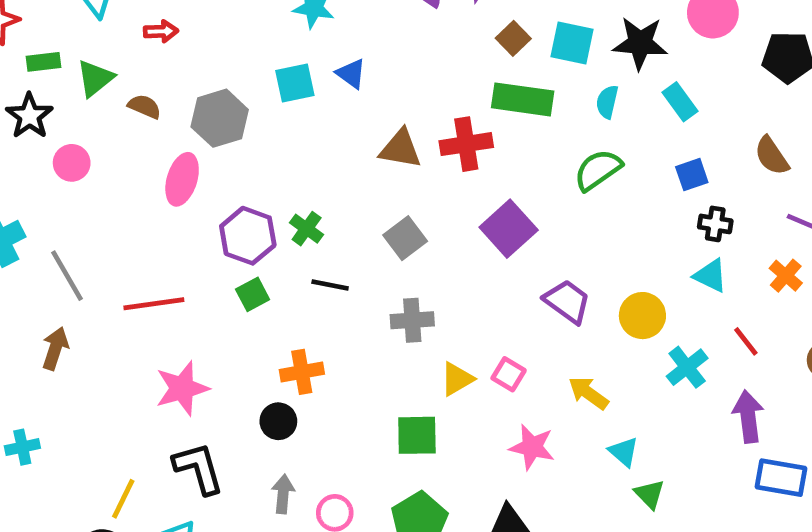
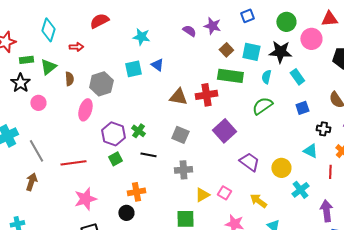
brown semicircle: (144, 106) -> (69, 79), turned 64
black cross: (715, 224) -> (323, 129), moved
gray square: (405, 238) -> (180, 135), turned -30
red line: (746, 341) -> (330, 172), moved, turned 40

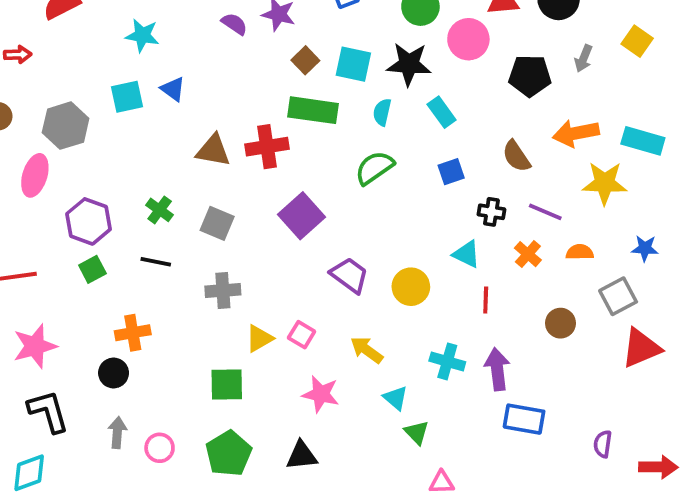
green cross: (138, 131) -> (160, 210), moved
red line: (330, 172) -> (486, 300), moved
cyan cross: (300, 190) -> (447, 361), moved, turned -36

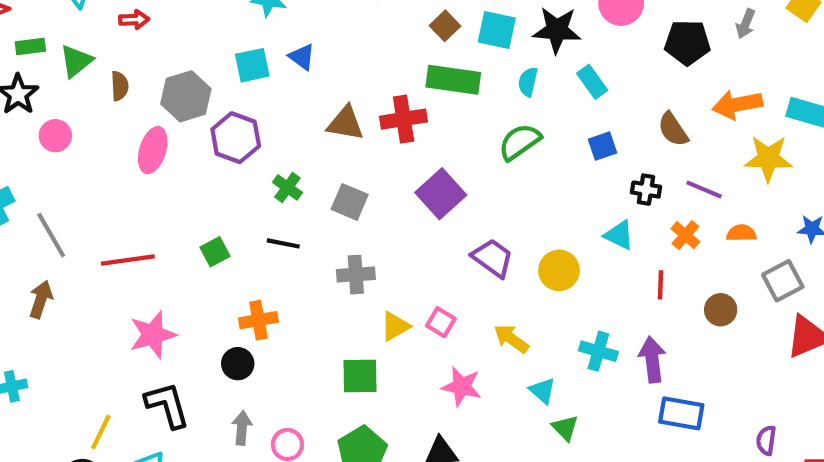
purple hexagon: (89, 221) -> (236, 138), moved
red line: (486, 300) -> (661, 285), moved

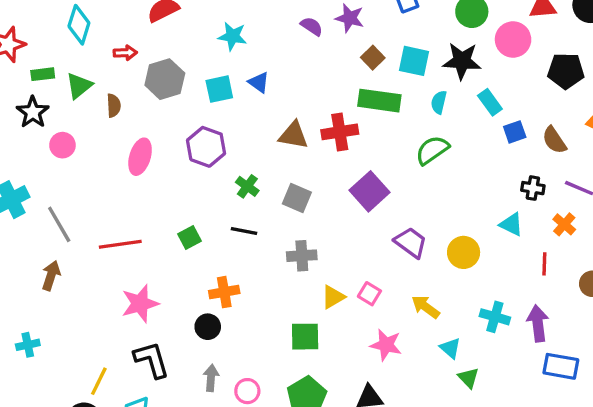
gray hexagon: (186, 96) -> (165, 79), moved
blue square: (602, 146) -> (515, 132), moved

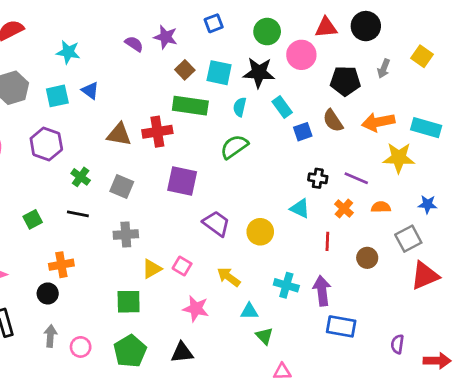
brown semicircle: (554, 140) -> (333, 121), moved
purple square: (369, 191) -> (182, 181), turned -36
cyan triangle: (450, 348) -> (249, 311), turned -42

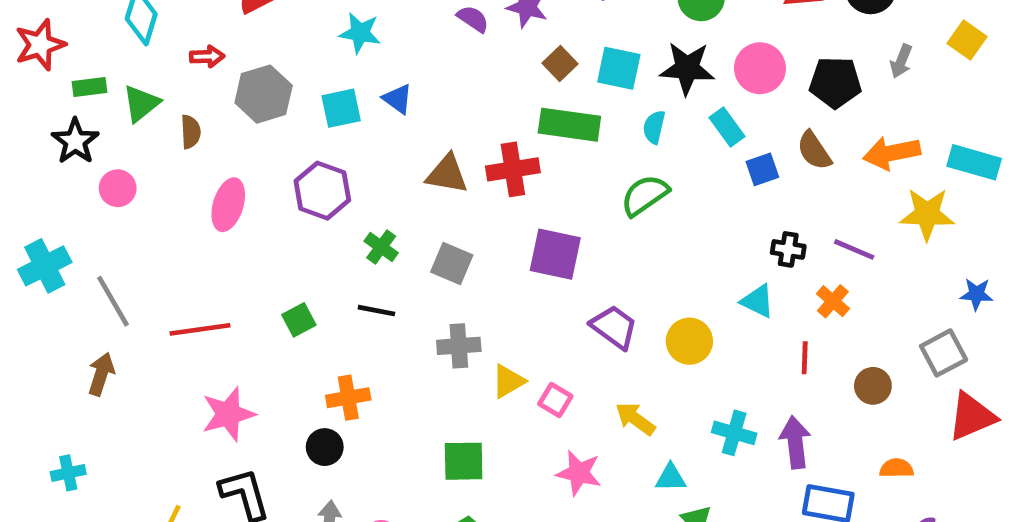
pink circle: (301, 55) -> (760, 68), moved
orange semicircle: (381, 207) -> (896, 468), moved
yellow triangle: (152, 269) -> (508, 381), moved

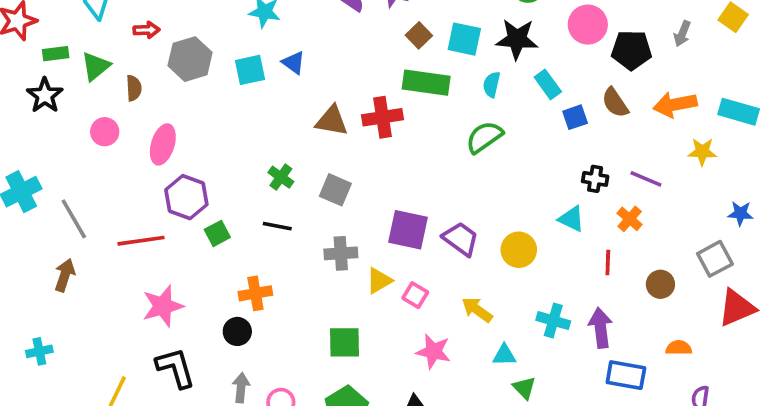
pink circle: (760, 68) -> (588, 25), moved
pink circle: (118, 188) -> (105, 132), moved
purple hexagon: (322, 191) -> (186, 197), moved
yellow star: (927, 214) -> (702, 152), size x0.7
purple square: (555, 254) -> (408, 230), moved

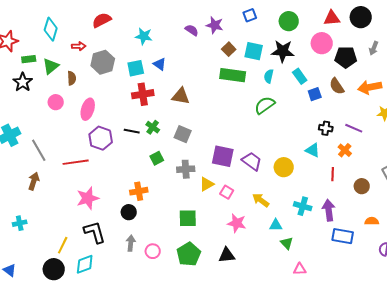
red cross: (383, 117) -> (143, 94), moved
black line: (277, 226) -> (132, 131), moved
green square: (217, 233) -> (157, 158), moved

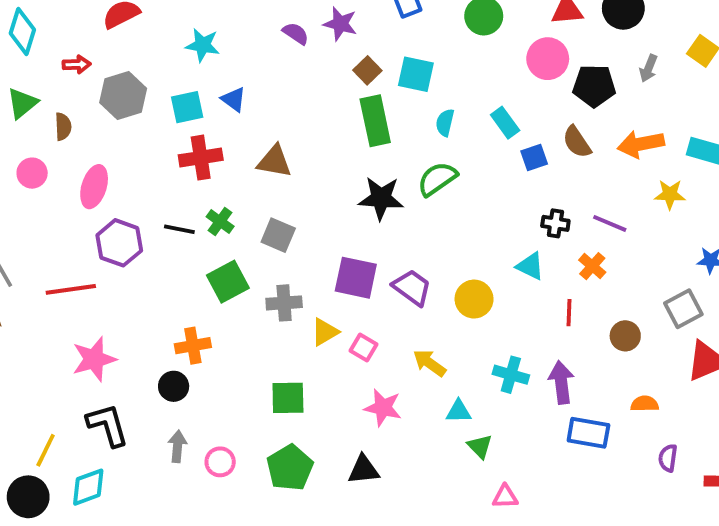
black star: (283, 51) -> (381, 198), moved
green rectangle: (233, 75) -> (375, 121), turned 70
green square: (157, 158) -> (228, 282), size x1.5

